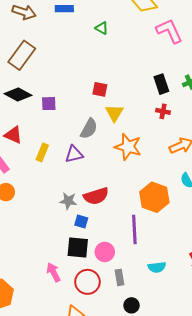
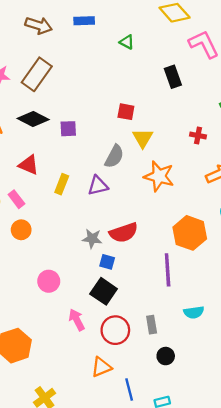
black rectangle: (161, 84) -> (173, 77), moved
black square: (78, 248) -> (104, 291), turned 30
pink circle: (105, 252) -> (49, 281), moved

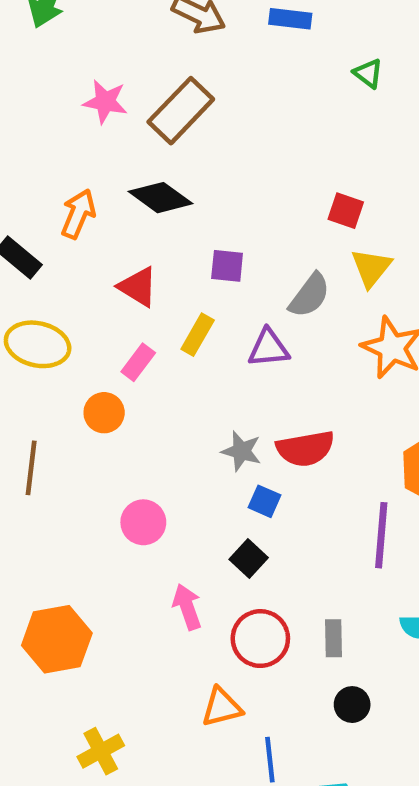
purple square: (68, 129) -> (227, 266), moved
pink rectangle: (16, 199) -> (138, 362), moved, turned 66
black square: (104, 291) -> (249, 559), size x0.7

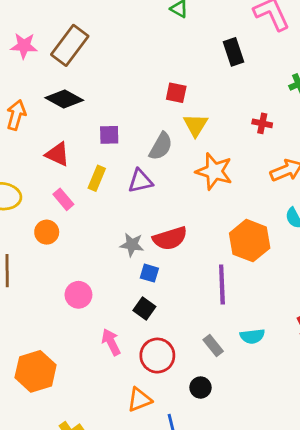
pink rectangle: (138, 362) -> (63, 199), turned -70
gray rectangle: (334, 638) -> (213, 345), moved, turned -30
black circle: (352, 705) -> (200, 388), moved

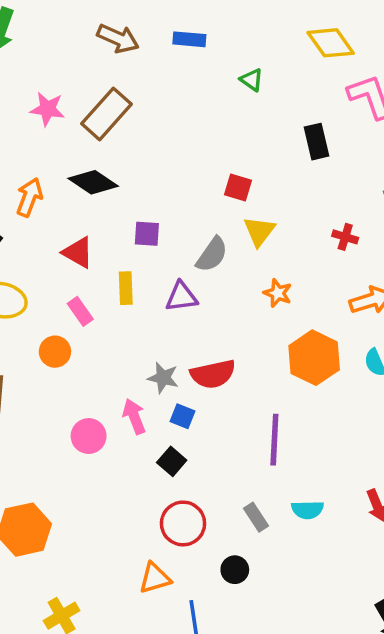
orange star: (214, 171) -> (278, 293), size x0.6
yellow rectangle: (97, 178) -> (126, 288), turned -30
orange hexagon: (250, 241) -> (314, 358), moved
pink arrow: (111, 342) -> (134, 416), moved

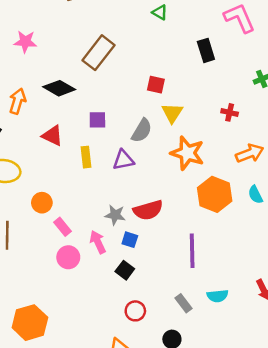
brown rectangle: (107, 114) -> (98, 53), moved
orange star: (278, 293) -> (187, 153), size x1.8
pink rectangle: (80, 311) -> (63, 227), moved
red circle: (183, 523) -> (135, 311), size x0.7

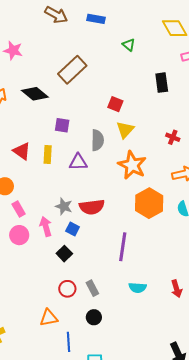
gray semicircle: (142, 131) -> (97, 140), turned -40
red triangle: (52, 136) -> (22, 151), moved
gray rectangle: (184, 303) -> (92, 288), moved

